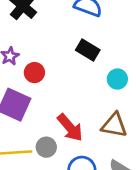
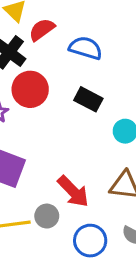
red circle: (34, 73) -> (30, 89), moved, size x1.5

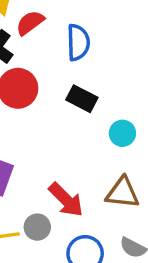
blue semicircle: (86, 48) -> (78, 42), turned 72

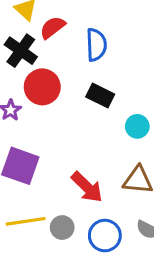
gray circle: (37, 227) -> (62, 228), moved

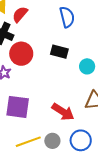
blue semicircle: (96, 45) -> (67, 17), moved

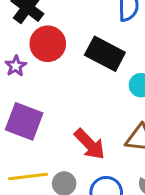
black rectangle: (59, 52) -> (105, 54), size x1.4

